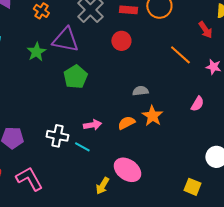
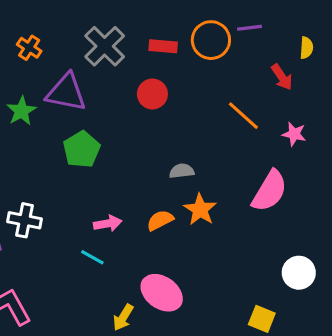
pink semicircle: (197, 104) -> (269, 191), size x1.8
white cross: (57, 136) -> (25, 220), moved

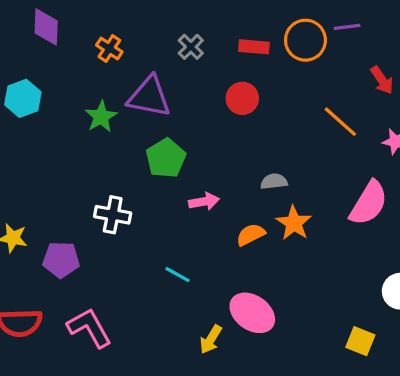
gray cross: (105, 46) -> (191, 47), size x0.6
white cross: (25, 220) -> (113, 215), moved
pink arrow: (108, 223) -> (204, 201), moved

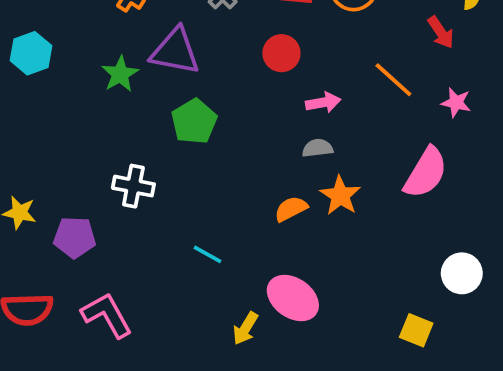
pink arrow: (204, 201) -> (323, 103), moved

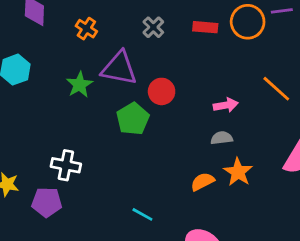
red circle: (281, 53) -> (162, 91), moved
white cross: (133, 186) -> (66, 165), moved

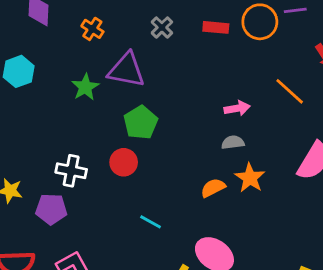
red circle: (162, 91) -> (124, 162), moved

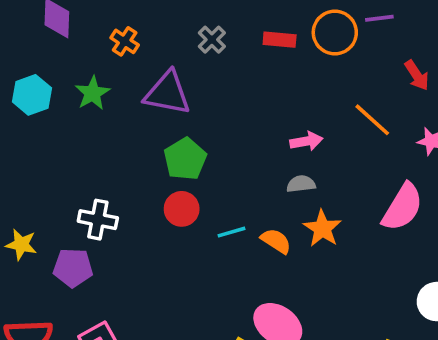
green star: (85, 87) -> (93, 93), moved
red circle: (124, 162) -> (182, 209), moved
orange semicircle: (213, 188) -> (276, 241), turned 60
cyan line: (151, 222) -> (231, 232), moved, turned -45

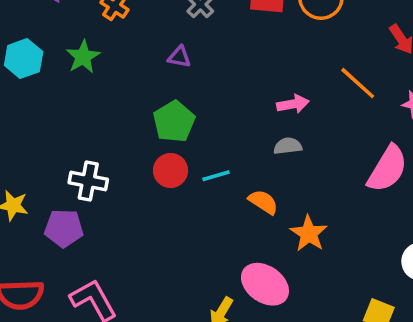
purple triangle: (167, 93) -> (179, 57), moved, size x0.5
orange star: (322, 228) -> (309, 233), moved
cyan line: (231, 232) -> (216, 176), moved

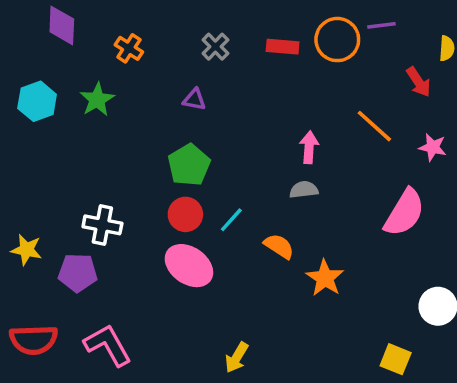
pink arrow: (293, 104) -> (309, 147), turned -76
cyan line: (216, 176) -> (231, 220), turned -32
pink ellipse: (265, 284) -> (189, 266), moved

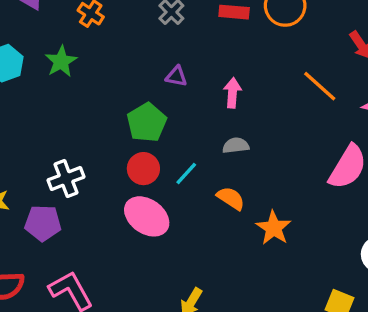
purple triangle: (194, 100) -> (176, 76), moved
pink arrow: (309, 147) -> (232, 93), moved
gray semicircle: (304, 190) -> (236, 146), moved
white cross: (102, 225) -> (66, 178), turned -32

